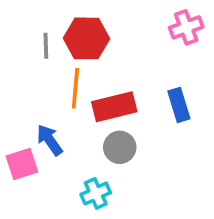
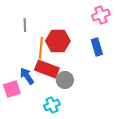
red hexagon: (86, 38) -> (58, 41), moved
blue rectangle: (179, 105) -> (97, 47), moved
red rectangle: (114, 107) -> (47, 69), moved, turned 35

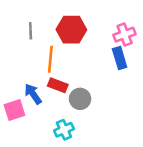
pink cross: (101, 15) -> (125, 35), moved
red hexagon: (58, 41) -> (71, 30), moved
red rectangle: (47, 69) -> (58, 85), size x0.7

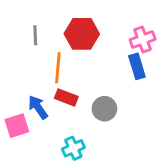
gray circle: (80, 99) -> (104, 109), moved

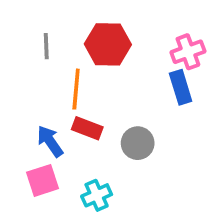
pink square: (17, 126) -> (43, 180), moved

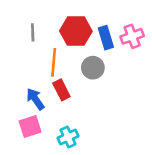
blue rectangle: (181, 87) -> (106, 38), moved
red rectangle: (87, 128) -> (61, 90), turned 42
gray circle: (138, 143) -> (93, 68), moved

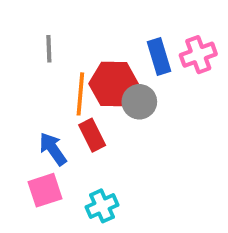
red hexagon: (76, 31) -> (114, 84), moved

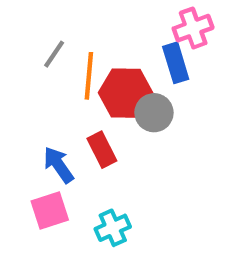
gray line: (49, 49) -> (54, 54), turned 36
pink cross: (198, 55) -> (193, 28), moved
orange line: (80, 94) -> (89, 76), moved

